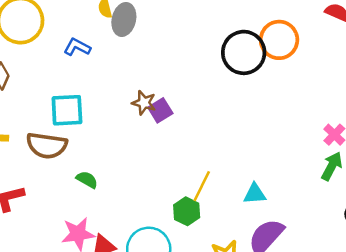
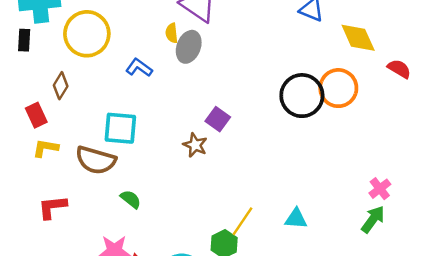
brown star: (144, 103) -> (195, 145), moved
purple square: (160, 110) -> (218, 119), moved, turned -30
cyan triangle: (255, 194) -> (296, 219), moved

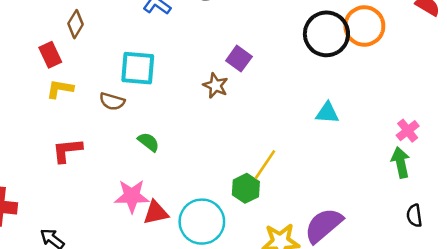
brown semicircle: (96, 160) -> (112, 101), size x0.6
cyan triangle: (296, 219) -> (327, 113), moved
green arrow: (373, 219) -> (401, 162), turned -48

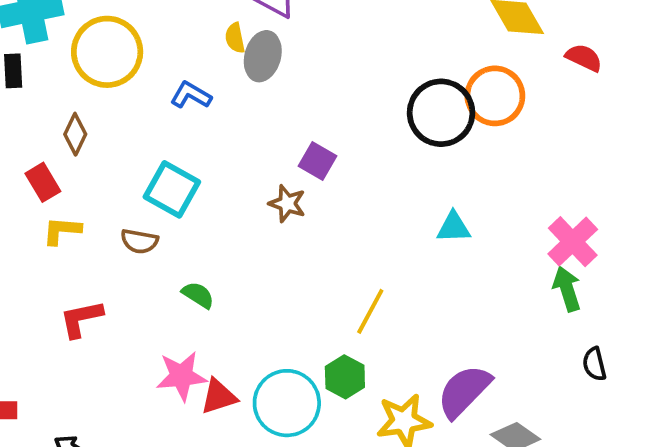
cyan square: (138, 68) -> (172, 189), turned 30
pink cross: (408, 131) -> (573, 242), size x1.5
green hexagon: (246, 188) -> (345, 377), moved

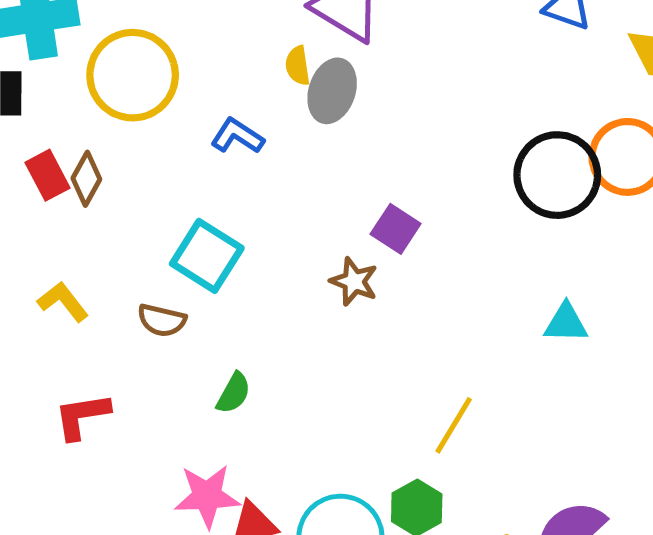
red rectangle: (43, 182) -> (48, 175), moved
yellow L-shape: (62, 231) -> (63, 302), turned 45
green semicircle: (198, 295) -> (234, 393), turned 84

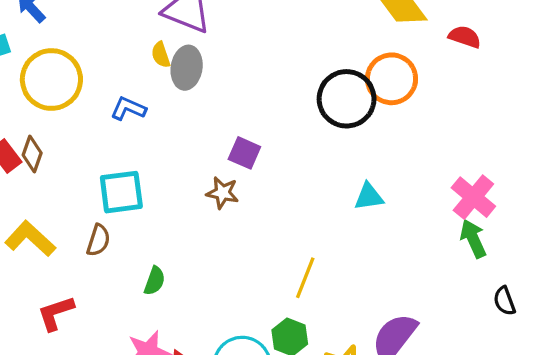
cyan square: (207, 256) -> (121, 192), turned -30
yellow L-shape: (63, 302) -> (30, 239), size x1.4
brown semicircle: (162, 320) -> (98, 240), turned -76

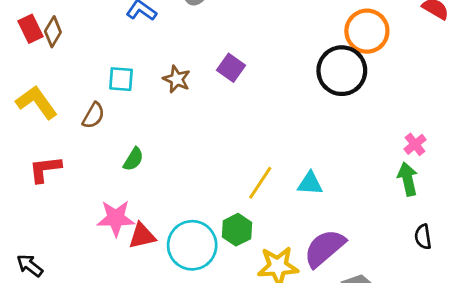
black circle: (347, 99) -> (342, 71), moved
cyan square: (121, 192) -> (121, 79), size x0.7
brown star: (223, 193) -> (177, 79), moved
cyan triangle: (369, 197) -> (310, 184), moved
pink cross: (473, 197) -> (415, 144), size x0.6

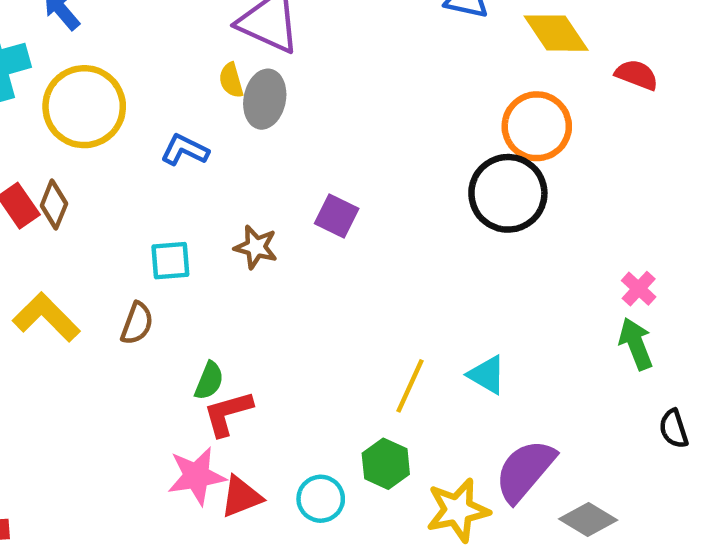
red L-shape: (45, 169) -> (228, 413), moved
cyan triangle: (310, 184) -> (487, 375), turned 36
cyan circle: (192, 245) -> (321, 499), size x0.6

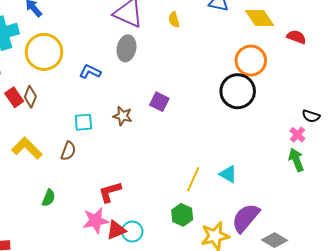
yellow semicircle: (231, 80) -> (174, 20), moved
green semicircle: (209, 381) -> (49, 198), moved
black semicircle: (674, 429) -> (311, 116), moved, turned -54
cyan circle: (321, 499) -> (132, 232), moved

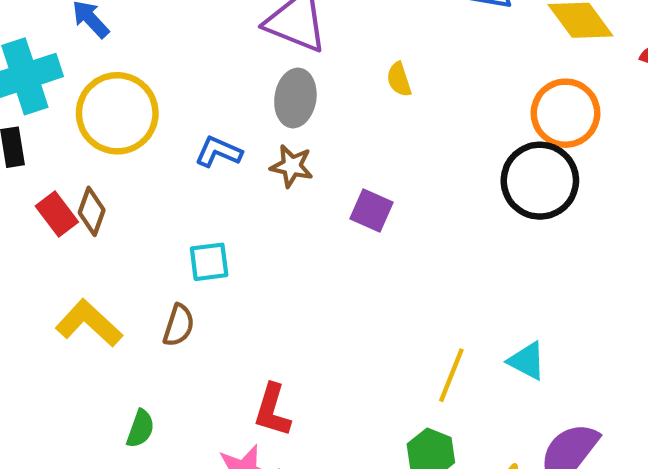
yellow semicircle: (174, 20) -> (399, 79), moved
brown star: (123, 116) -> (292, 166), moved
red L-shape: (110, 192) -> (272, 410), turned -55

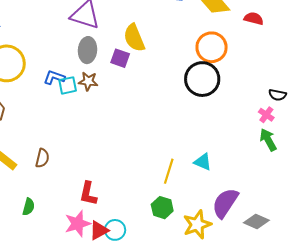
yellow semicircle: (399, 79) -> (134, 38), size x1.8
purple square: (371, 211) -> (120, 58), moved
cyan square: (209, 262) -> (68, 85), moved

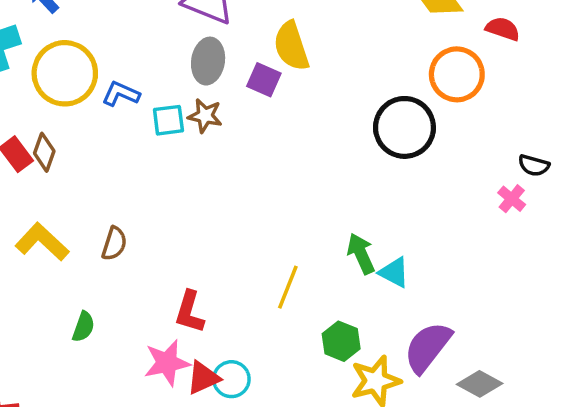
orange circle: (212, 47) -> (457, 74), moved
blue L-shape: (54, 77) -> (121, 94), moved
green arrow: (268, 140) -> (361, 254), moved
yellow line: (169, 171) -> (288, 287), moved
green hexagon: (162, 208) -> (341, 341), moved

